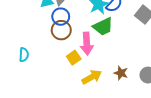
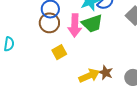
pink arrow: (87, 44) -> (75, 25), moved
yellow arrow: (92, 77) -> (89, 76), moved

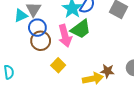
yellow arrow: (89, 76) -> (93, 79), turned 30

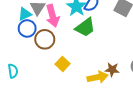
blue circle: (37, 28) -> (27, 28), moved
pink arrow: (65, 36) -> (53, 16), moved

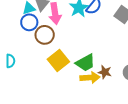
green trapezoid: (85, 27) -> (85, 63), moved
yellow square: (63, 64) -> (58, 60), size x1.5

